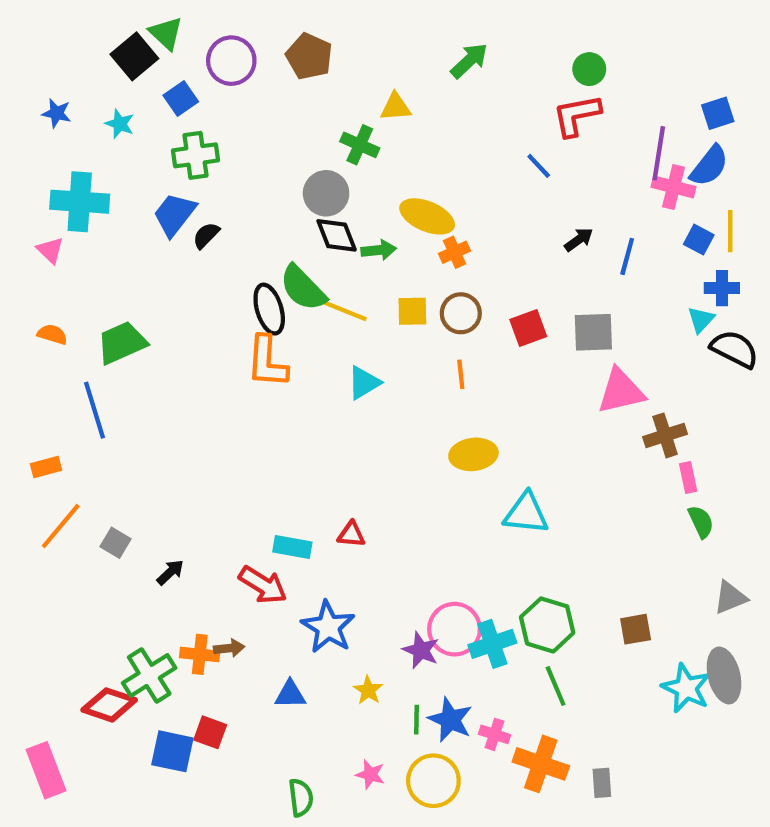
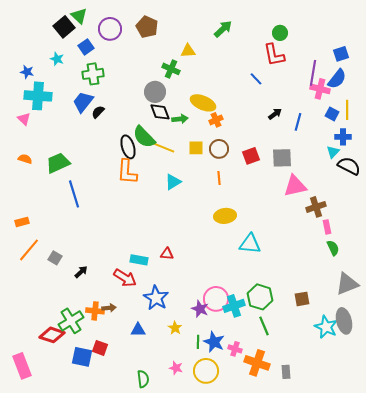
blue star: (57, 113) -> (27, 72), moved
red L-shape: (577, 115) -> (274, 55), turned -90
blue line: (94, 410) -> (74, 194), moved
gray triangle: (730, 598) -> (347, 284), size x1.4

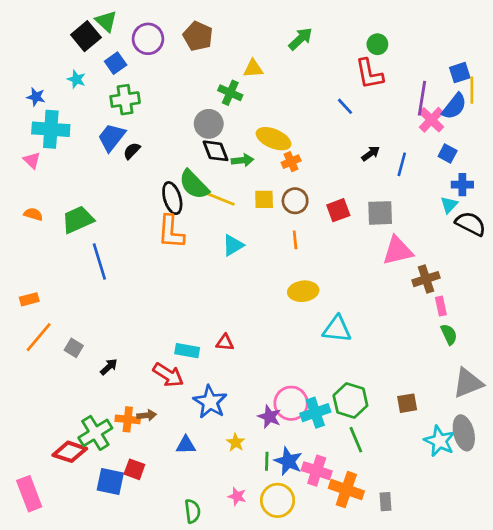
pink cross: (320, 89) -> (431, 120), turned 30
yellow line: (347, 110) -> (472, 90), moved
pink cross: (235, 349) -> (317, 471), size x1.5

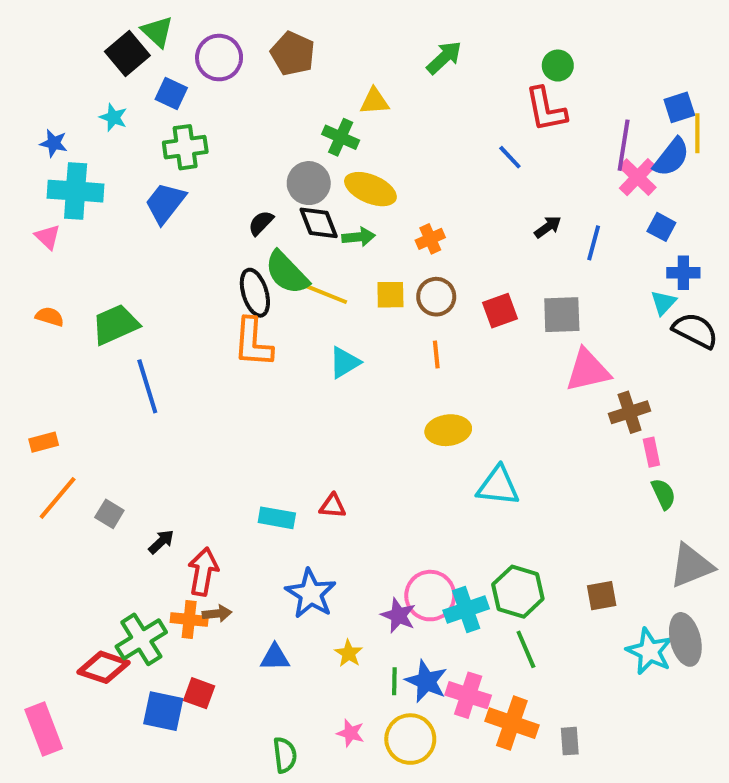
blue square: (116, 63) -> (171, 93), turned -30
yellow ellipse: (273, 139) -> (370, 189), moved
black semicircle: (132, 151) -> (261, 223), moved
red arrow: (168, 375) -> (203, 572), moved, turned -112

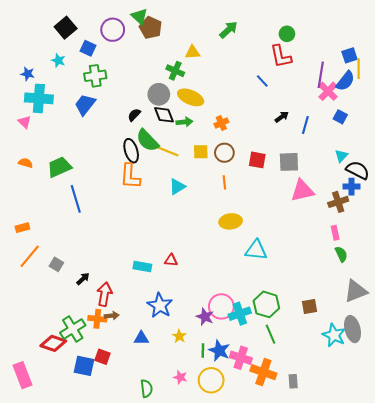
green triangle: (157, 32) -> (139, 16), moved
blue cross: (683, 273) -> (352, 187), moved
red square: (500, 311) -> (257, 160), turned 30
brown cross: (630, 412) -> (338, 202), moved

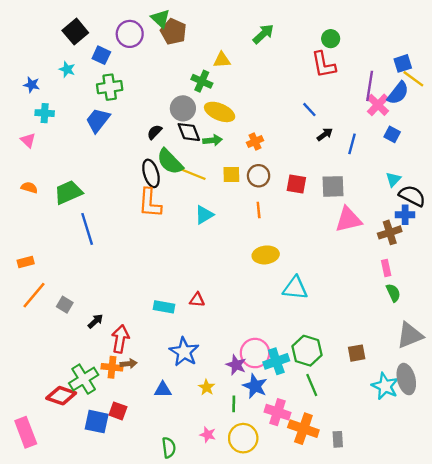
yellow line: (359, 69) -> (413, 79), turned -54
blue line: (262, 81) -> (309, 110), moved
cyan cross: (39, 98) -> (45, 113), size x0.6
blue star: (219, 351) -> (255, 386), moved

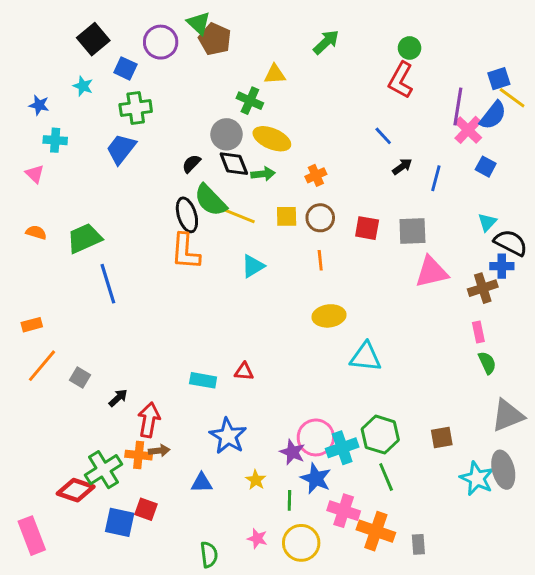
red L-shape: (324, 65) -> (401, 80), turned 40

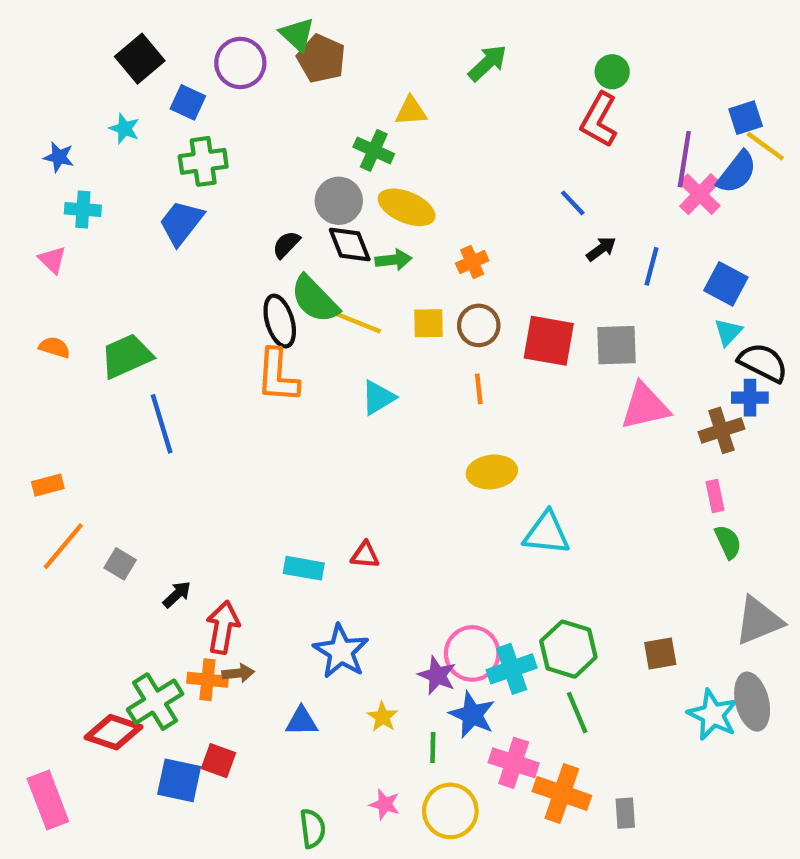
blue square: (486, 167) -> (726, 284), moved, size x1.4
red square: (367, 228) -> (549, 341), size x1.4

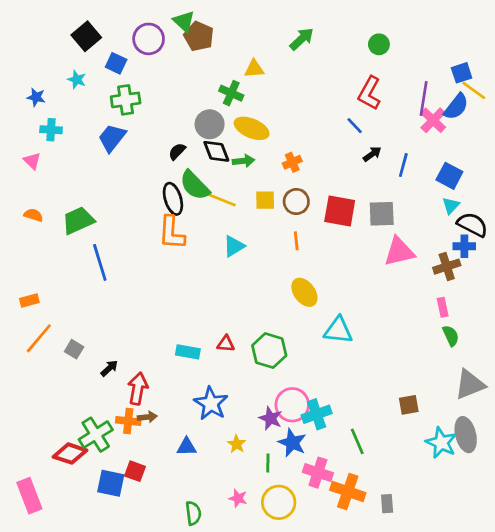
red L-shape: (599, 120) -> (369, 93), moved
yellow ellipse: (492, 472) -> (304, 292), turned 60
green hexagon: (568, 649) -> (269, 351), moved

